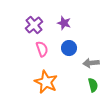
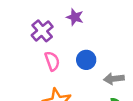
purple star: (64, 23) -> (75, 17), moved

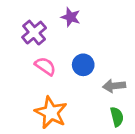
pink semicircle: (52, 61) -> (45, 66), turned -36

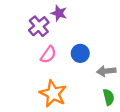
purple star: (71, 17) -> (59, 13), moved
pink semicircle: (45, 66) -> (48, 55), turned 90

